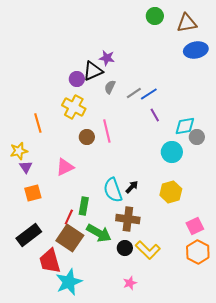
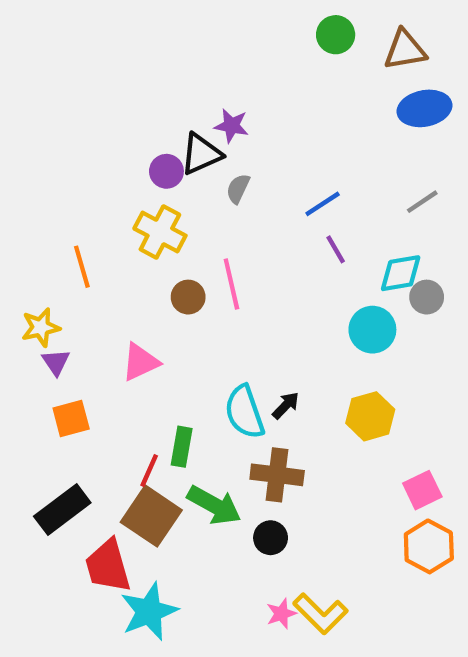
gray line: (134, 93) -> (422, 202), moved
yellow L-shape: (148, 250) -> (320, 614), moved

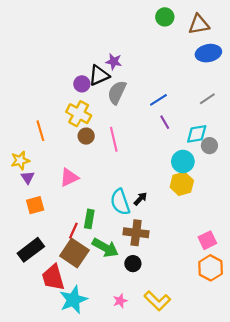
gray semicircle: (238, 189) -> (117, 92), size x1.6
brown circle: (188, 297) -> (86, 136), moved
yellow hexagon: (370, 416) -> (182, 184), moved
pink star: (281, 614) -> (120, 301), moved

